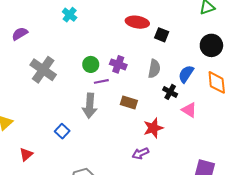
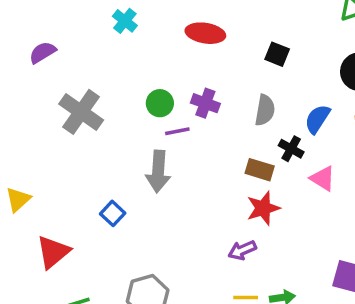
red ellipse: (137, 22) -> (205, 33), moved
brown rectangle: (129, 103) -> (260, 170), moved
red triangle: (26, 154) -> (53, 252), size x1.5

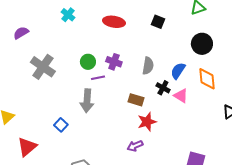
black square: (277, 54) -> (158, 22), moved
brown rectangle: (260, 170) -> (136, 100), moved
pink triangle: (323, 178) -> (181, 96), moved

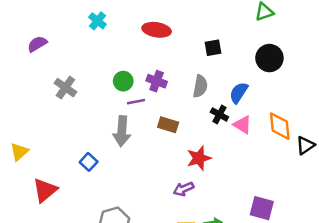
black square: (158, 22) -> (213, 48), moved, turned -32
gray cross: (43, 67) -> (65, 88), size x0.7
orange diamond: (207, 79) -> (280, 126), moved
brown rectangle: (136, 100) -> (168, 125), moved

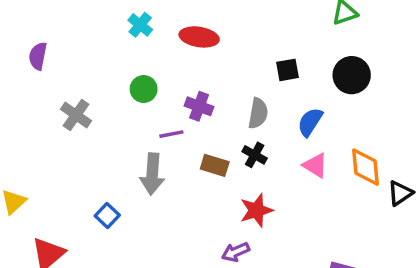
cyan cross: (98, 21) -> (140, 25), moved
purple semicircle: (37, 44) -> (38, 56), turned -48
black square: (213, 48) -> (288, 70), moved
green circle: (123, 81) -> (144, 89), moved
black cross: (219, 114) -> (255, 155), moved

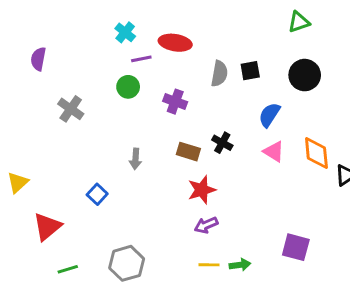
gray semicircle: (258, 113) -> (219, 74), moved
purple line: (171, 134) -> (141, 59), moved
gray arrow: (152, 174) -> (135, 159), size x0.6
red star: (256, 210) -> (202, 190), moved

